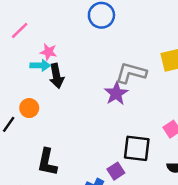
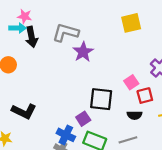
gray L-shape: (131, 73) -> (66, 33), moved
black L-shape: (47, 162) -> (24, 111), turned -75

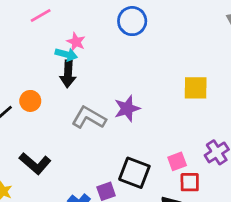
pink star: (25, 16) -> (76, 42), moved
cyan arrow: (17, 28) -> (66, 54), moved
gray L-shape: (66, 33) -> (89, 118), moved

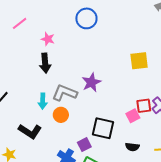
cyan arrow: (66, 54) -> (43, 101), moved, turned 84
orange circle: (30, 101) -> (61, 115), moved
red square: (190, 182) -> (144, 106), moved

